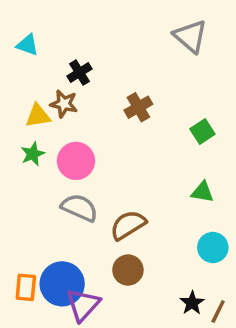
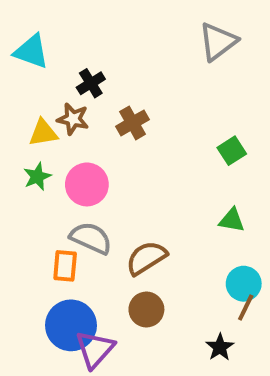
gray triangle: (190, 36) -> (218, 42), turned 42
cyan triangle: (28, 45) -> (31, 51), size x1.4
brown cross: (138, 107) -> (133, 123), moved
orange rectangle: (26, 287) -> (65, 266), moved
brown line: (218, 312) -> (246, 308), moved

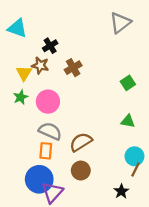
yellow triangle: (43, 133) -> (24, 73), turned -49
orange rectangle: (65, 266) -> (46, 151), moved

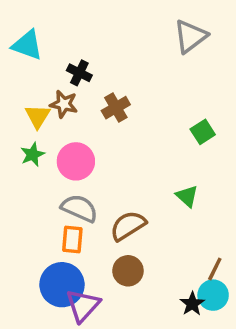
black cross: (50, 46) -> (79, 73), turned -32
green triangle: (128, 121) -> (187, 196), moved, turned 32
cyan circle: (134, 156) -> (213, 295), moved

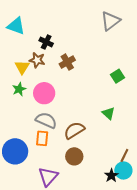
blue circle: (62, 285) -> (15, 151), moved

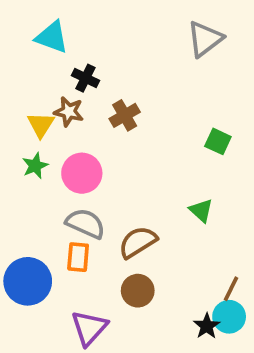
cyan triangle: (16, 26) -> (52, 37), moved
green square: (117, 76) -> (218, 141), turned -32

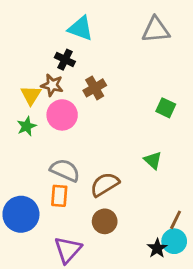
cyan triangle: (52, 37) -> (81, 28), moved
gray triangle: (205, 39) -> (156, 30), turned 32
pink circle: (82, 173) -> (62, 115), moved

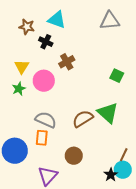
brown star: (52, 85) -> (27, 27), moved
green triangle: (153, 160) -> (108, 113), size x1.6
brown semicircle: (105, 184) -> (83, 119), moved

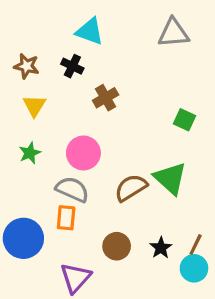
brown star: (27, 27) -> (27, 66), moved
pink circle: (44, 81) -> (83, 153), moved
green star: (19, 89) -> (30, 153), moved
black star: (111, 175) -> (161, 248), moved

